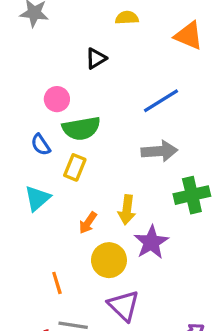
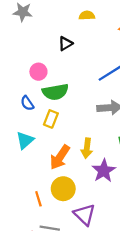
orange arrow: (88, 223) -> (60, 157), size x1.6
yellow circle: (109, 260) -> (63, 189), moved

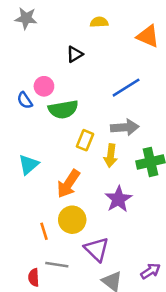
blue semicircle: (27, 103) -> (25, 100), moved
yellow rectangle: (51, 119) -> (85, 140), moved
yellow arrow: (87, 148) -> (111, 156), moved

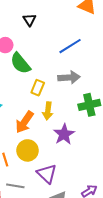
black triangle: (75, 54) -> (30, 20), turned -32
green semicircle: (63, 109) -> (20, 63), turned 60
yellow arrow: (111, 156) -> (48, 111), moved

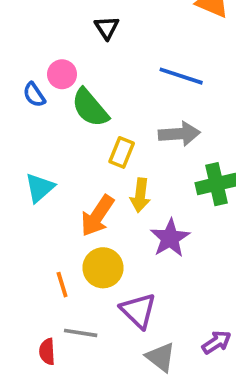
blue line: (70, 46) -> (181, 76), turned 50

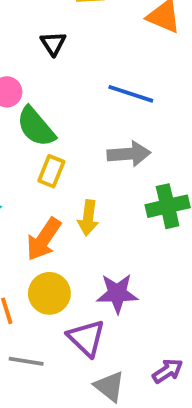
yellow rectangle: (122, 152) -> (51, 171), moved
purple star: (170, 238) -> (117, 293), moved, turned 30

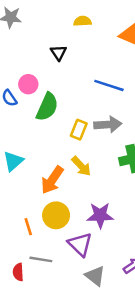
green semicircle: (36, 127) -> (47, 107), turned -116
yellow rectangle: (51, 171) -> (79, 130), moved
yellow arrow: (88, 218) -> (81, 166), turned -50

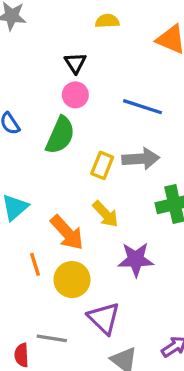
pink circle: (28, 84) -> (75, 95), moved
orange arrow: (52, 180) -> (67, 233), turned -76
purple star: (100, 215) -> (136, 259), moved
orange line: (28, 227) -> (35, 264), moved

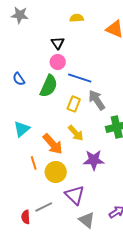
blue line: (142, 107) -> (80, 78), moved
gray arrow: (141, 159) -> (97, 100), turned -120
gray line: (52, 338) -> (44, 207), turned -36

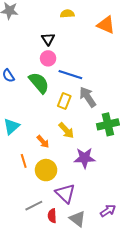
green semicircle: (49, 86) -> (39, 83), turned -65
orange arrow: (53, 144) -> (43, 142), size x0.6
red semicircle: (26, 217) -> (52, 216), moved

